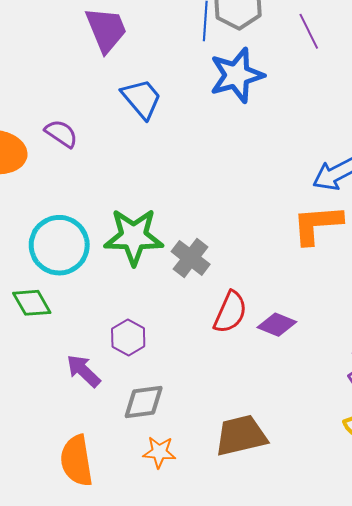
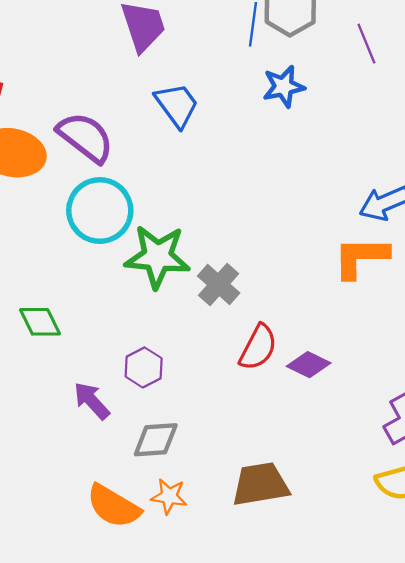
blue star: (237, 75) -> (284, 87), size x0.7
purple semicircle: (61, 133) -> (85, 137), size x1.6
cyan circle: (59, 245) -> (100, 211), moved
orange semicircle: (77, 461) -> (113, 506), moved, turned -54

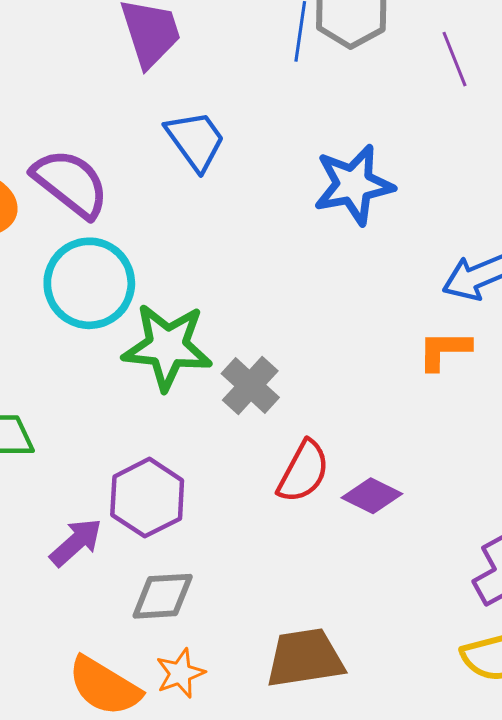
blue star: (284, 87) -> (354, 185), moved, size x1.4
orange L-shape: (361, 257) -> (444, 350), size x0.7
purple hexagon: (144, 367) -> (147, 498), size x1.4
purple arrow: (92, 401) -> (76, 542), turned 90
orange star: (169, 496) -> (180, 673), turned -30

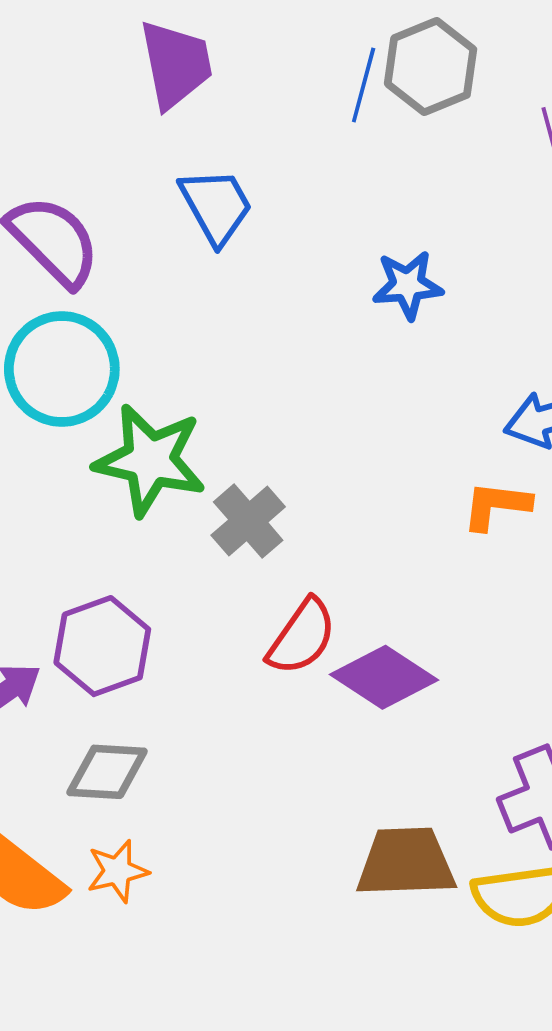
blue star: (354, 185) -> (408, 285), size x0.7
purple diamond: (372, 496) -> (384, 677), size x1.4
brown trapezoid: (305, 658) -> (406, 862), moved

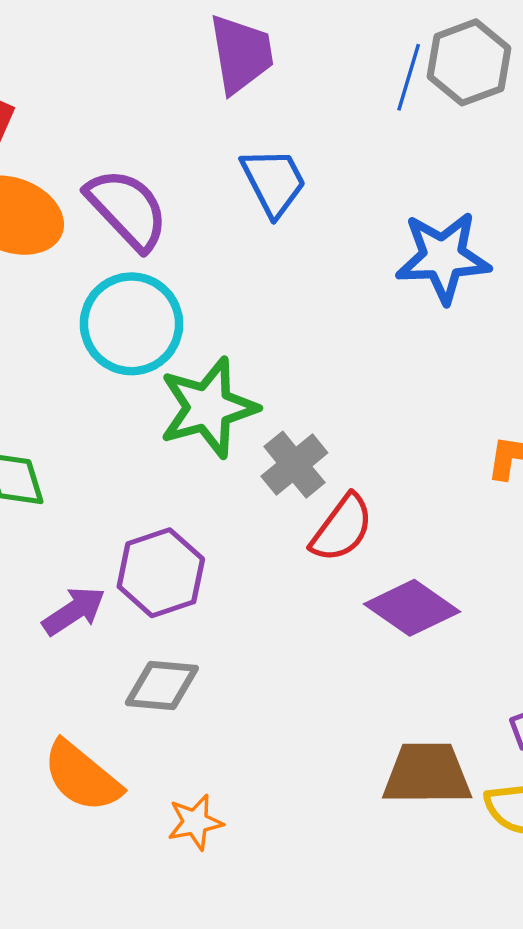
blue star: (408, 285) -> (443, 257), size x1.5
green star: (150, 460) -> (208, 408), turned -30
red semicircle: (302, 637) -> (342, 528), moved
orange star: (117, 871) -> (195, 822), moved

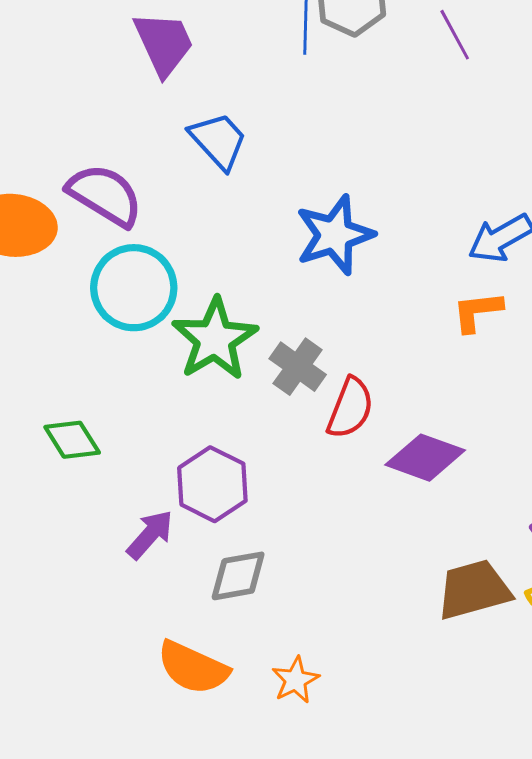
blue star: (443, 257) -> (335, 235), moved

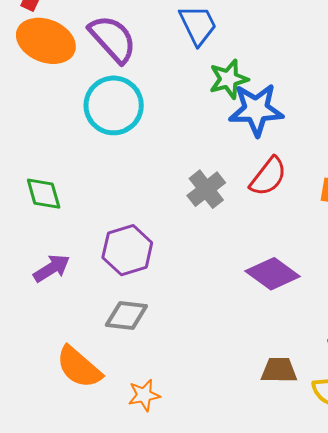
green star: (215, 339) -> (229, 79), moved, size x0.7
red semicircle: (350, 408) -> (268, 177), moved
purple arrow: (150, 535) -> (52, 268), moved
brown trapezoid: (474, 590) -> (279, 370), size x0.7

